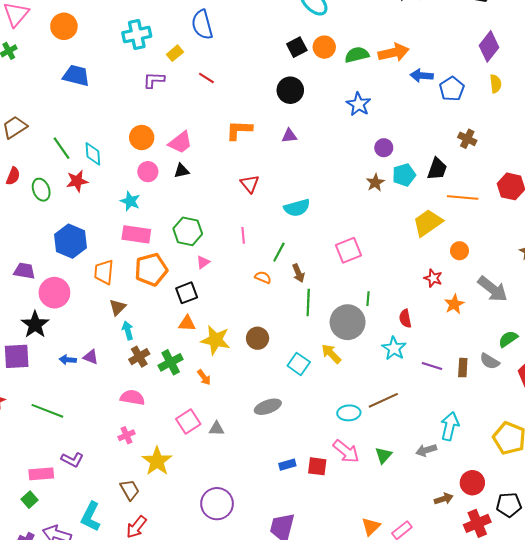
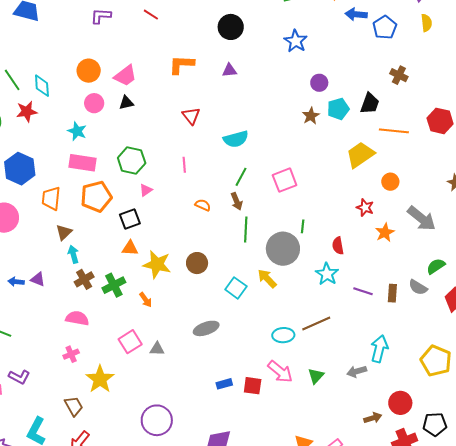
green line: (279, 252) -> (241, 177), moved

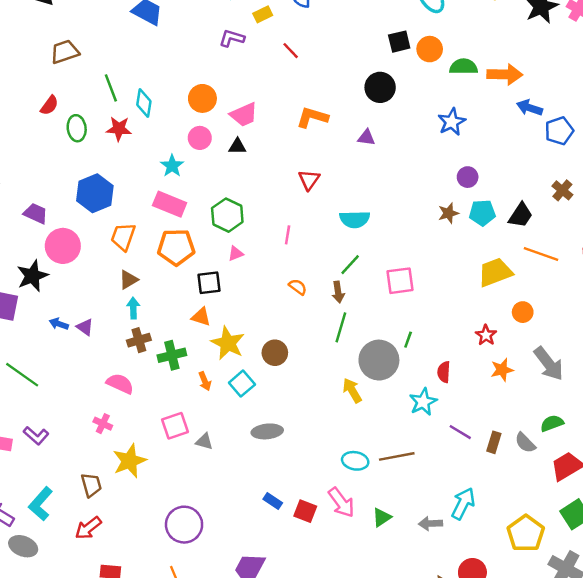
cyan square: (236, 288) -> (242, 384), moved
pink cross: (71, 354) -> (103, 424), turned 35
blue rectangle: (224, 384) -> (273, 501), turned 35

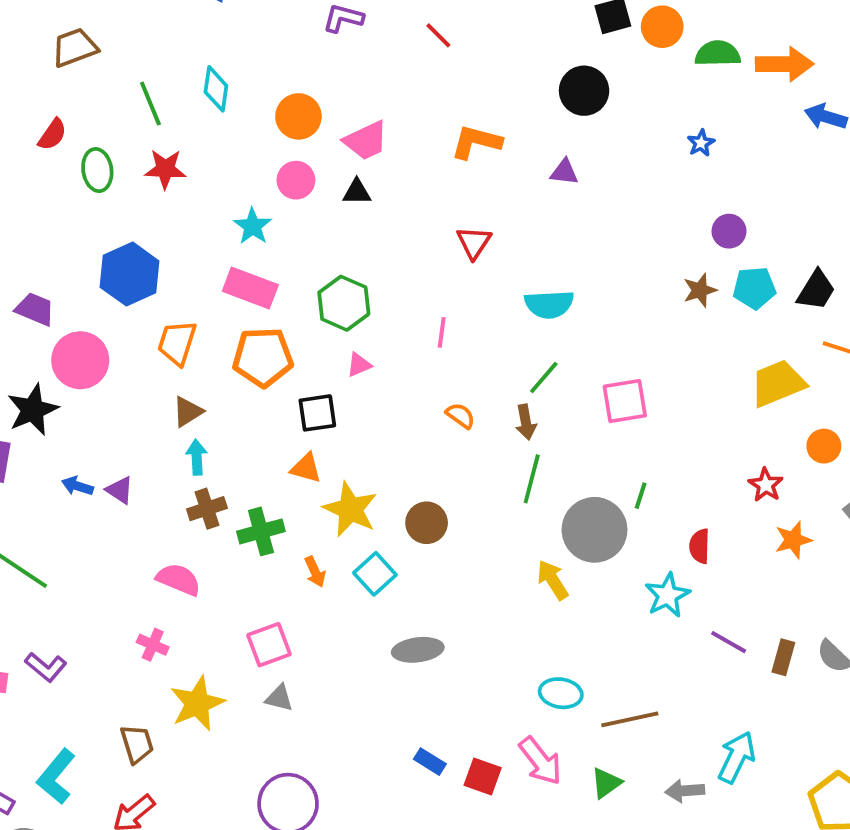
cyan diamond: (144, 103) -> (216, 89), moved
blue star: (452, 122) -> (701, 143), size x0.6
gray triangle: (204, 441) -> (279, 698), moved
brown line: (397, 456) -> (630, 719), moved

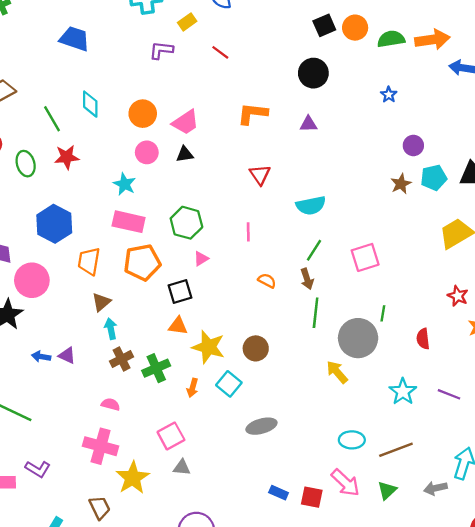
orange arrow: (315, 572) -> (192, 388), turned 48
pink semicircle: (179, 579) -> (111, 404), size x0.7
cyan star: (667, 595) -> (403, 392), moved
pink cross: (153, 645) -> (101, 446), size x1.8

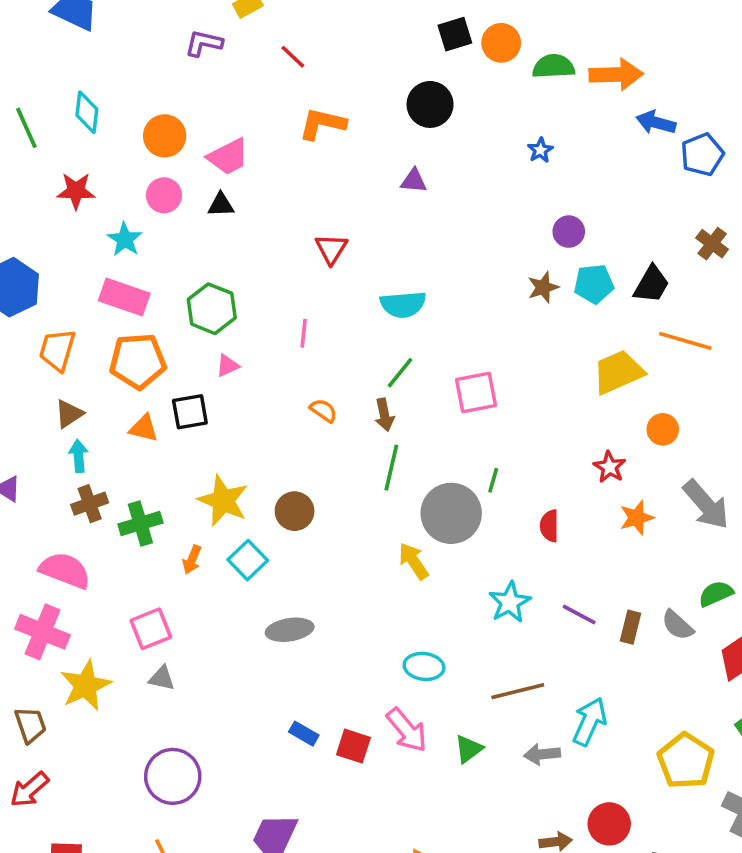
orange L-shape: (253, 114) -> (322, 124), moved
red star: (67, 157) -> (76, 191), moved
orange triangle: (178, 326) -> (144, 428), moved
pink semicircle: (111, 404) -> (65, 570), size x1.8
brown line: (396, 450) -> (518, 691), moved

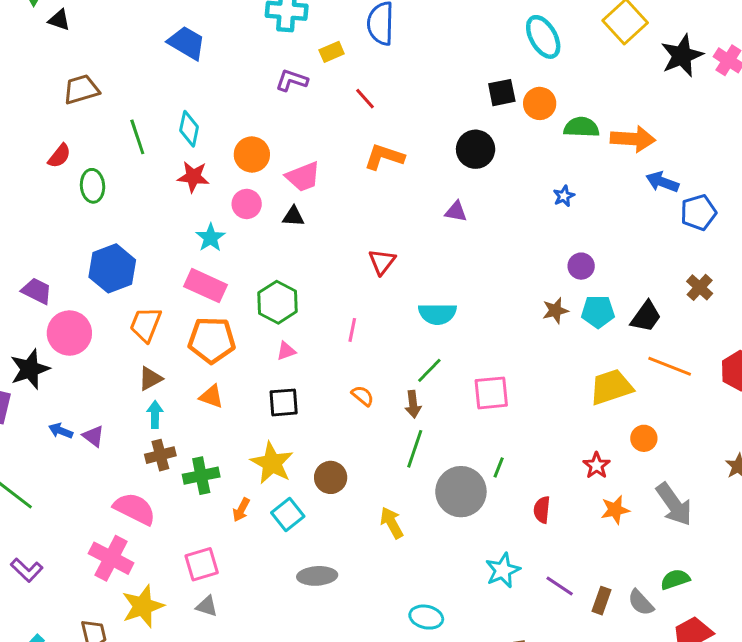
red star: (76, 191) -> (193, 177), moved
black square: (190, 412) -> (284, 402), moved
yellow arrow: (414, 561) -> (392, 523), moved

